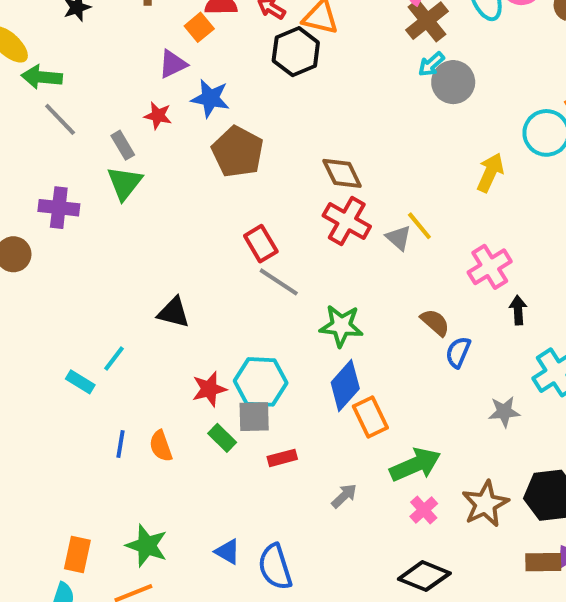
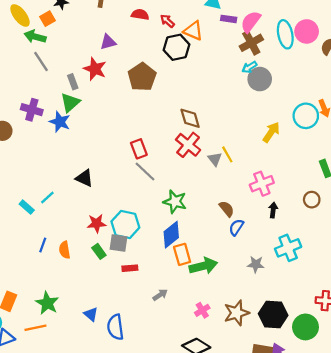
orange square: (199, 27) -> (48, 19), moved
blue star: (210, 98) -> (60, 122), moved
red star: (158, 116) -> (95, 69), size x1.5
brown pentagon: (238, 152) -> (142, 77), moved
green arrow: (415, 465) -> (203, 266), moved

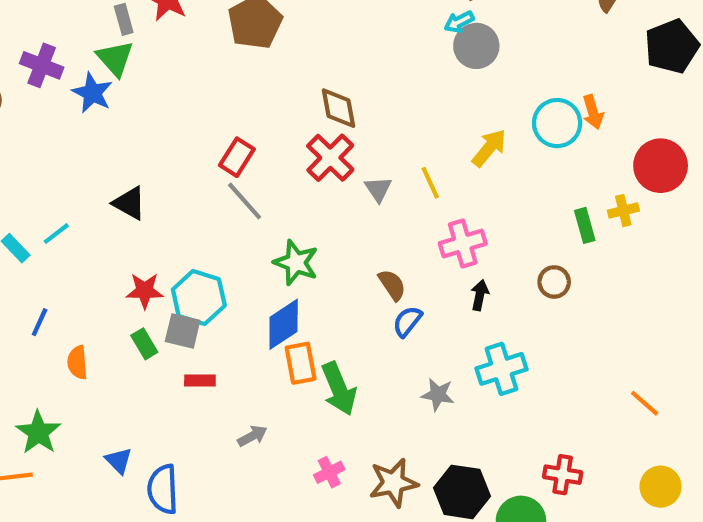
green triangle: (70, 103) -> (115, 58), turned -35
red rectangle: (139, 149) -> (237, 157), turned 48
yellow line: (227, 154) -> (430, 183), moved
orange semicircle: (65, 250) -> (78, 362), moved
green arrow: (203, 266) -> (339, 389), turned 76

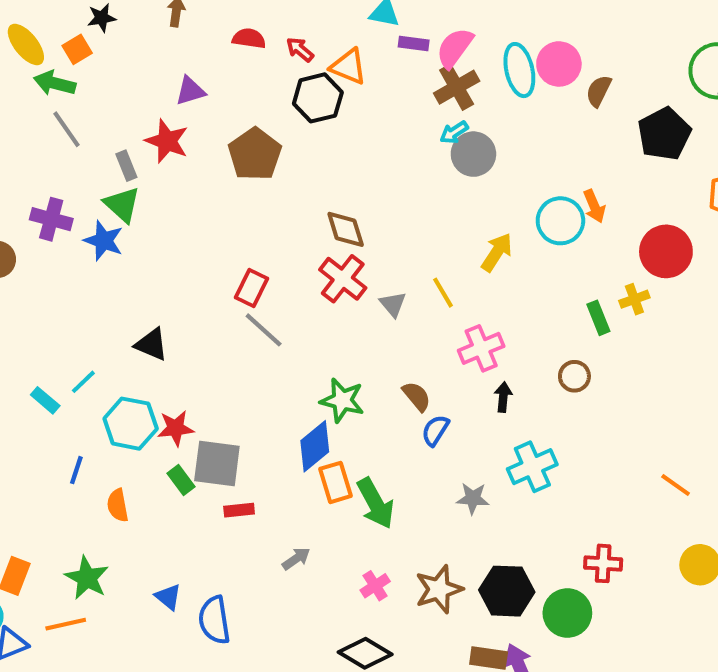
green star: (296, 263) -> (342, 400), moved
cyan hexagon: (199, 298) -> (131, 424), moved
gray square: (183, 331) -> (217, 463), size x1.4

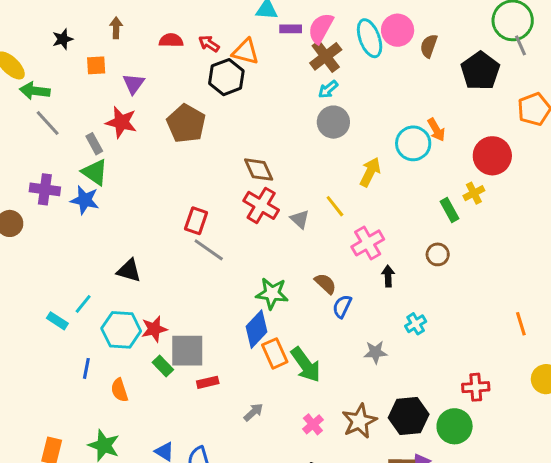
orange square: (77, 49) -> (96, 65), moved, turned 35
purple triangle: (190, 91) -> (134, 84), turned -30
gray circle: (473, 154) -> (333, 122), moved
cyan cross: (532, 467) -> (416, 324), size x0.6
orange line: (676, 485) -> (521, 324), turned 45

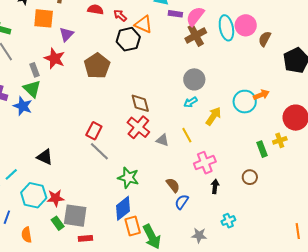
orange square: (96, 65) -> (44, 18), size x1.5
cyan arrow: (328, 89) -> (190, 102), moved
orange arrow: (436, 130) -> (261, 95), turned -91
gray triangle: (300, 219) -> (162, 140), turned -32
green star: (272, 293) -> (128, 178), moved

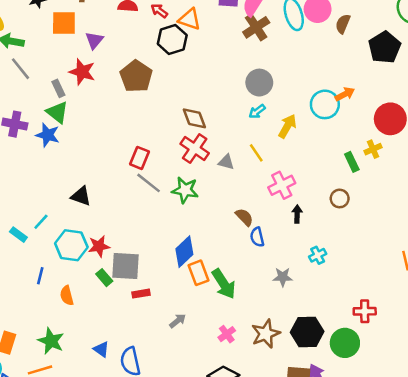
green star: (128, 178) -> (185, 190), moved
blue semicircle: (182, 202) -> (257, 237), turned -42

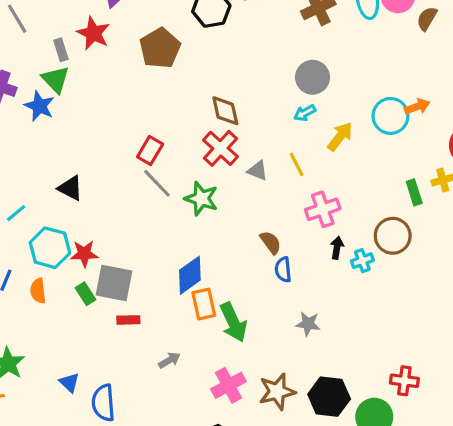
brown circle: (340, 198) -> (393, 236), size x1.5
cyan cross: (318, 255) -> (362, 261), moved
orange semicircle: (67, 296) -> (38, 291), moved
pink cross: (227, 334) -> (228, 385), size x1.5

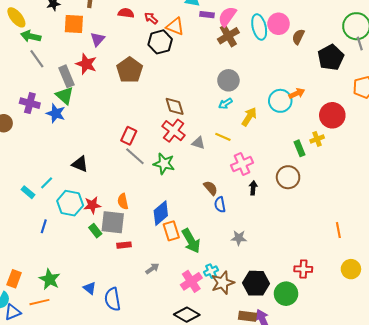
gray rectangle: (61, 50) -> (66, 76), size x1.5
yellow line: (297, 164) -> (223, 137), turned -35
cyan cross: (362, 261) -> (211, 271), moved
orange semicircle: (38, 291) -> (123, 201), moved

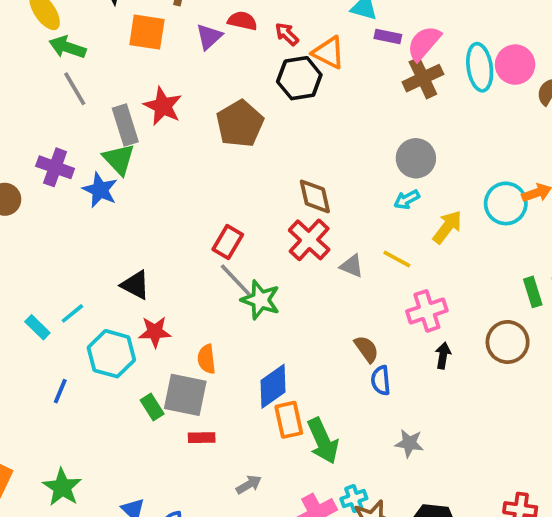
purple triangle: (98, 39) -> (209, 37), moved
green star: (164, 164) -> (261, 300), moved
red star: (92, 205) -> (155, 332), moved

